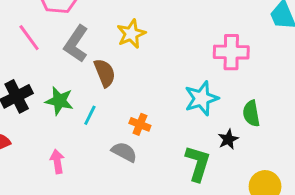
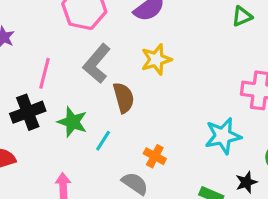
pink line: (29, 38) -> (45, 73), moved, turned 44

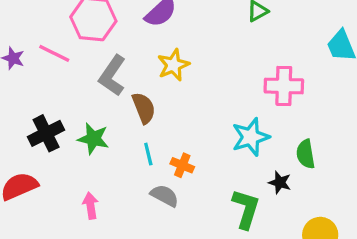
pink line: (45, 73) -> (54, 53), moved, turned -72
cyan line: (103, 141) -> (148, 154), moved, turned -40
black star: (246, 182) -> (280, 182), turned -30

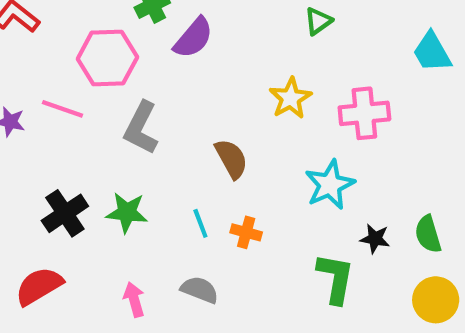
yellow star: (173, 65) -> (290, 98), moved
brown semicircle: (144, 108) -> (231, 159), moved
green semicircle: (306, 154) -> (428, 234), moved
gray semicircle: (165, 196) -> (200, 290), moved

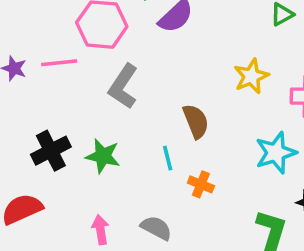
pink line: (63, 109) -> (59, 63), turned -32
cyan line: (200, 223) -> (168, 158), moved

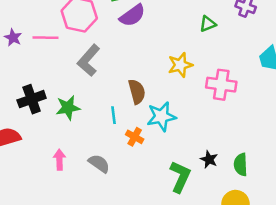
cyan star: (276, 153) -> (161, 116), moved
green star: (103, 156) -> (68, 108), turned -30

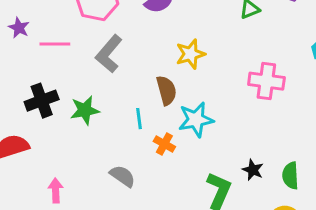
pink line: (46, 38) -> (55, 44), moved
yellow star: (180, 65) -> (190, 54), moved
pink arrow: (59, 160) -> (56, 190), moved

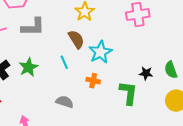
gray L-shape: (109, 54) -> (33, 27), turned -115
orange cross: (164, 144) -> (93, 81), moved

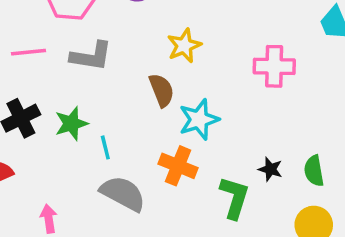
cyan line: (64, 62) -> (105, 147), moved
orange cross: (93, 81) -> (178, 166), size x1.5
gray semicircle: (65, 102) -> (123, 193), size x1.5

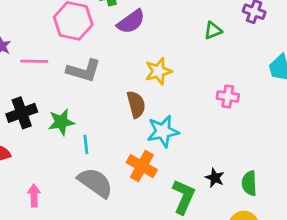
pink cross: (274, 66) -> (228, 96), size x0.7

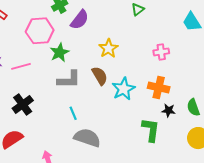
gray L-shape: (84, 71) -> (69, 80), moved
green star: (61, 122) -> (60, 52), moved
orange cross: (142, 166) -> (159, 88), moved

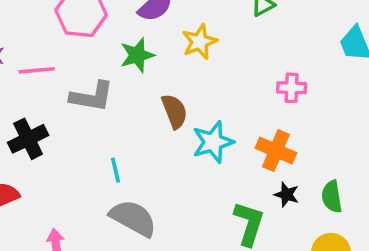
yellow star: (108, 48) -> (199, 42), moved
green star: (60, 52) -> (137, 55), moved
gray L-shape: (69, 80) -> (92, 97), moved

